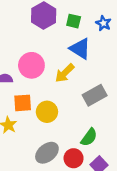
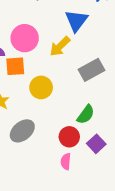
blue triangle: (80, 49) -> (76, 21), turned 35
orange square: (23, 103) -> (15, 66), moved
gray ellipse: (47, 153) -> (22, 131), moved

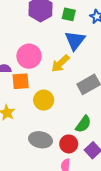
gray ellipse: (22, 131) -> (40, 140), moved, turned 50

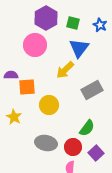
pink circle: (29, 56) -> (35, 45), moved

